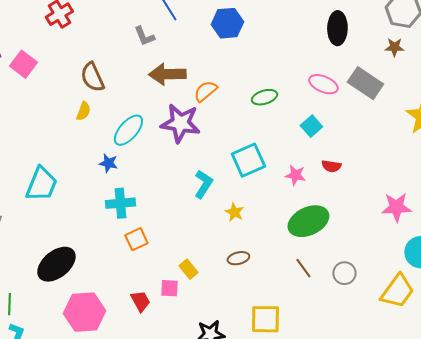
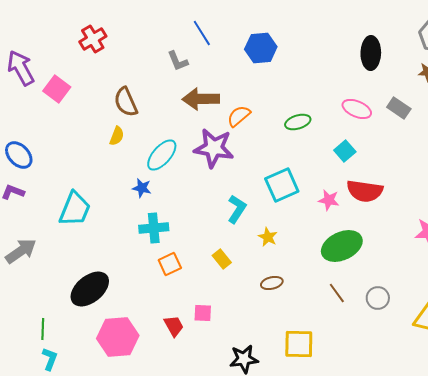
gray rectangle: (365, 83) -> (399, 108), size x0.7
red semicircle: (331, 166) -> (365, 191), size x1.8
yellow rectangle: (188, 269) -> (222, 259), moved

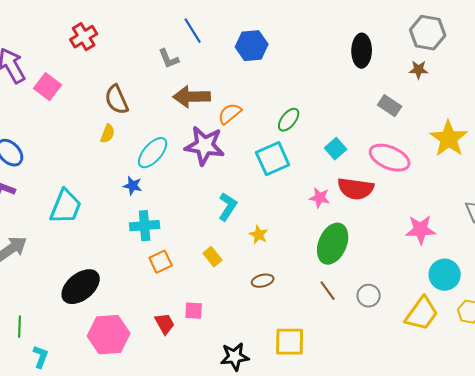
pink ellipse: (357, 109) -> (390, 158), moved, size x1.4
green ellipse: (298, 122) -> (289, 120), turned -35
cyan square: (282, 185) -> (273, 159), moved
green ellipse: (342, 246) -> (333, 244), turned -42
green line: (43, 329) -> (20, 327), moved

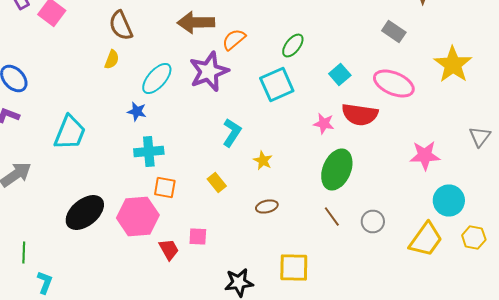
purple star: (205, 146) -> (209, 72), turned -30
orange square: (161, 262) -> (165, 188), turned 35
pink hexagon: (109, 335) -> (138, 216), moved

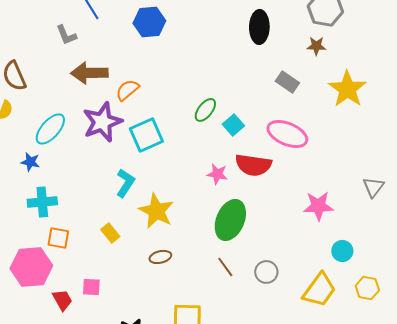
green ellipse: (293, 46) -> (205, 110), moved
yellow star: (453, 64) -> (347, 89), moved
cyan square: (277, 84) -> (146, 135), moved
yellow star: (263, 160) -> (156, 211), size x1.8
cyan circle: (449, 200) -> (342, 251), size x0.7

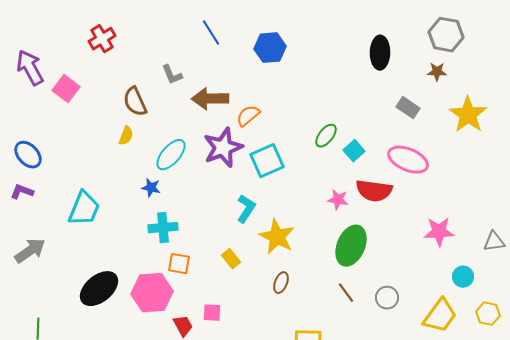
gray L-shape: (66, 35) -> (172, 75), moved
gray triangle: (373, 187) -> (494, 242), moved, turned 45
brown ellipse: (160, 257) -> (281, 283), turned -55

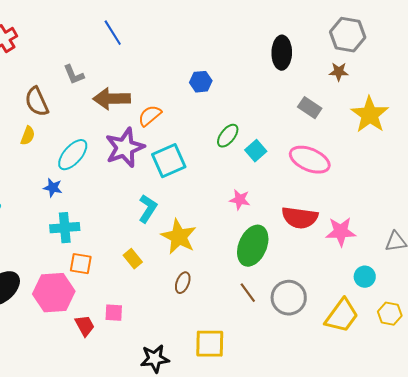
blue hexagon: (270, 48) -> (201, 82), moved, size x0.7
red semicircle: (374, 191) -> (300, 218), moved
gray circle: (387, 298) -> (289, 298), size x1.5

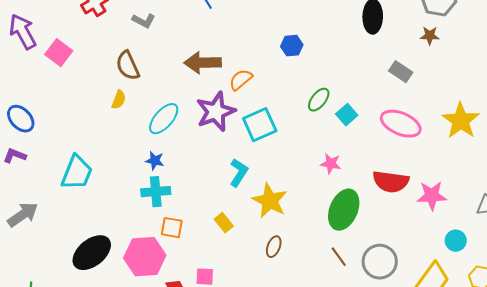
gray L-shape: (74, 75) -> (144, 21), moved, turned -40
yellow star: (370, 115) -> (461, 121), moved
blue star: (53, 188) -> (155, 161), moved

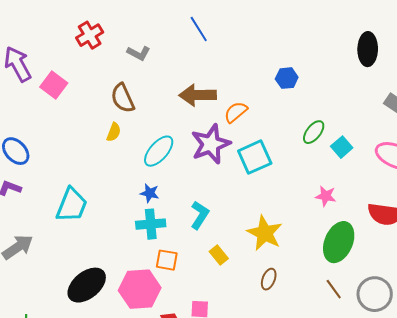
cyan L-shape: (239, 173) -> (200, 215), moved

